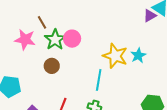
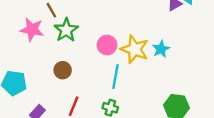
pink circle: (72, 39) -> (107, 45), moved
brown circle: (52, 66) -> (63, 70), moved

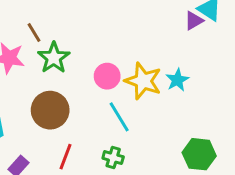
brown circle: (63, 70) -> (50, 110), size x1.6
cyan line: (115, 77) -> (119, 117), turned -40

